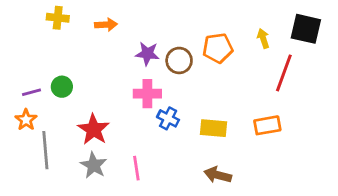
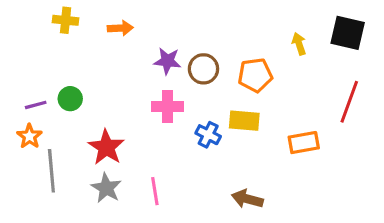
orange pentagon: (218, 48) -> (255, 75), moved
red line: (284, 73) -> (349, 102), moved
blue cross: (168, 118) -> (208, 135), moved
yellow rectangle: (214, 128) -> (244, 121), moved

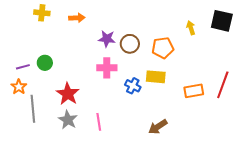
red line: (349, 102) -> (223, 85), moved
brown arrow: (247, 199) -> (158, 127), turned -48

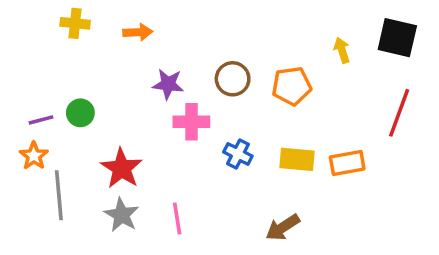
purple star: (107, 39) -> (168, 84), moved
yellow rectangle: (156, 77) -> (297, 159), moved
red line: (223, 85) -> (399, 113), moved

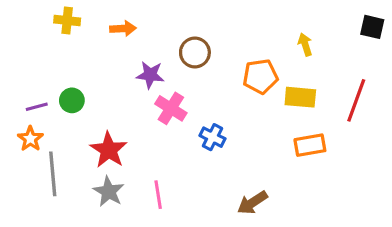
black square: (397, 38) -> (372, 27), moved, size x0.7
brown circle: (233, 79) -> (195, 52), moved
pink cross: (191, 122) -> (171, 108), turned 32
yellow rectangle: (297, 159) -> (300, 97), moved

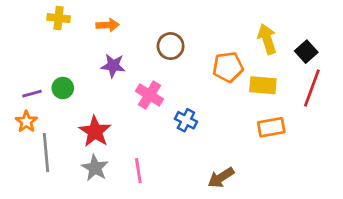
black square: (372, 27) -> (306, 52), moved, turned 35
yellow arrow: (305, 44) -> (267, 39), size x1.5
purple star: (150, 75) -> (113, 66), moved

